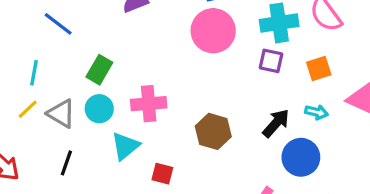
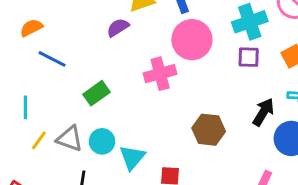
green rectangle: (99, 70) -> (96, 93), turned 35
cyan line: (34, 73) -> (25, 107), moved
pink cross: (149, 104) -> (160, 74), moved
cyan circle: (99, 109) -> (102, 141), moved

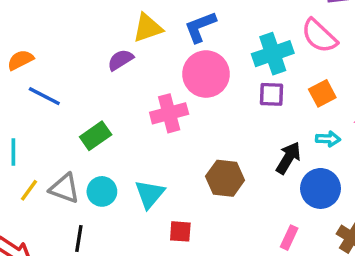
cyan triangle: (132, 157) -> (150, 194), moved

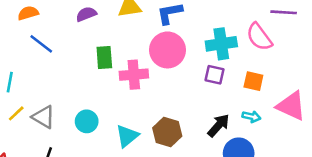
purple semicircle: (120, 60) -> (86, 14), moved
orange square: (322, 93) -> (253, 81), turned 30
green rectangle: (96, 136) -> (104, 58), moved, turned -70
cyan circle: (102, 191) -> (87, 121), moved
cyan triangle: (150, 194) -> (127, 136), moved

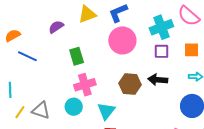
pink cross: (134, 75) -> (85, 85), moved
black arrow: (218, 125) -> (158, 80), moved, turned -114
brown hexagon: (167, 132) -> (130, 84), moved

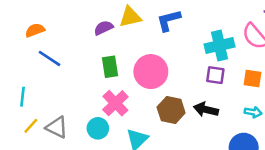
purple semicircle: (56, 27) -> (103, 28), moved
pink circle: (122, 40) -> (151, 72), moved
pink cross: (85, 85) -> (115, 103), turned -35

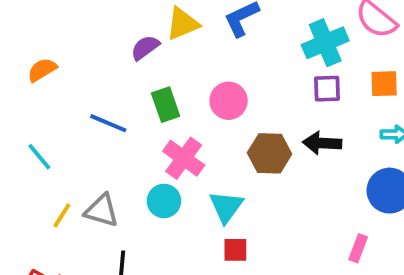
blue line: (49, 58) -> (108, 123), moved
pink circle: (151, 72) -> (229, 101), size x0.7
cyan line: (22, 97) -> (39, 157), moved, turned -36

